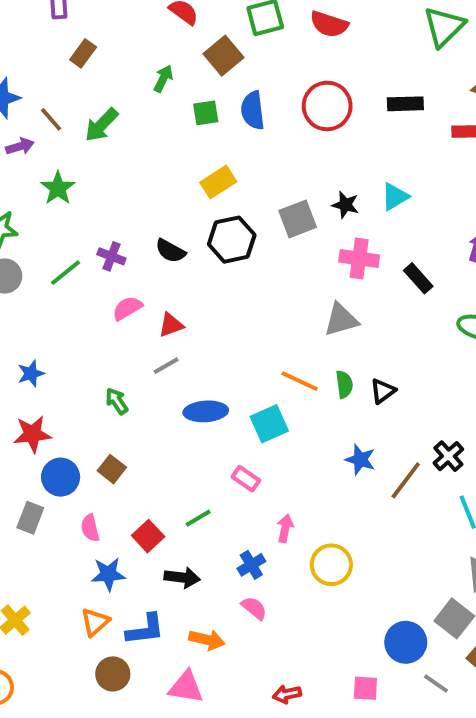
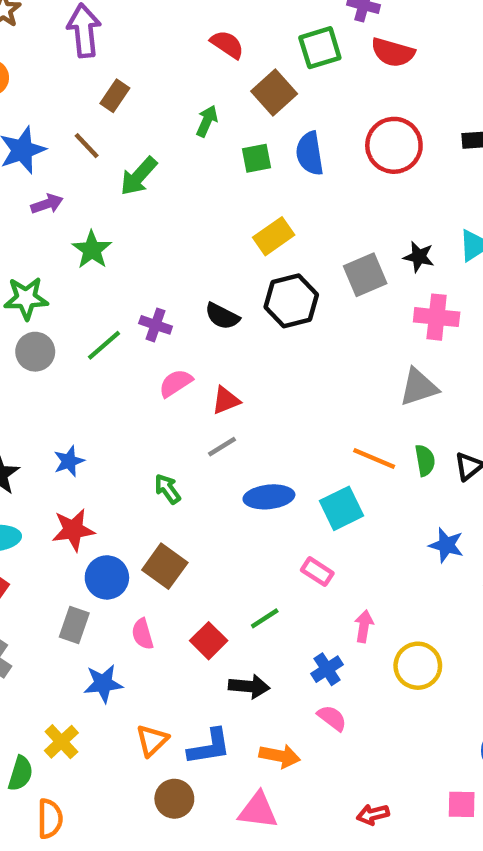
brown line: (51, 119) -> (87, 146), moved
brown square: (112, 469) -> (165, 566), size x1.4
blue star: (108, 574) -> (103, 683), moved

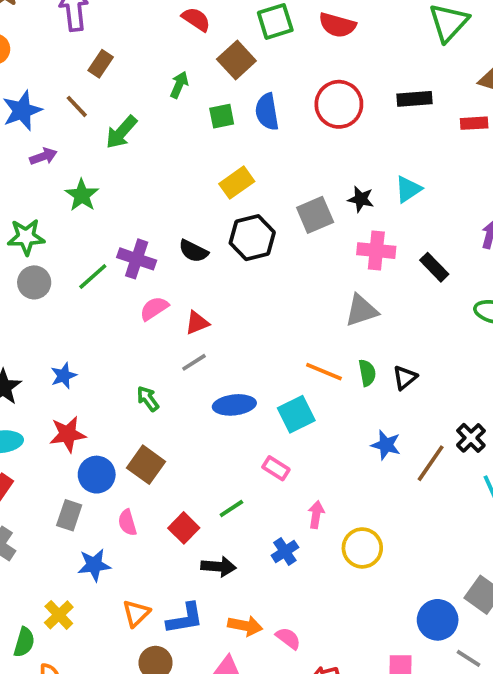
purple cross: (156, 325) -> (137, 259), size x1.4
pink semicircle: (332, 718) -> (288, 638), moved

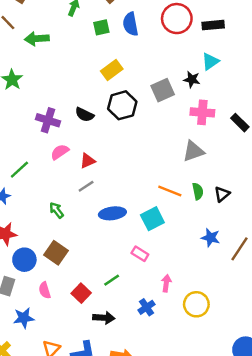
black rectangle: (414, 99) -> (213, 25), moved
green arrow: (121, 132) -> (37, 39), turned 45
cyan triangle: (408, 189) -> (210, 61), moved
green line: (93, 277) -> (19, 170), moved

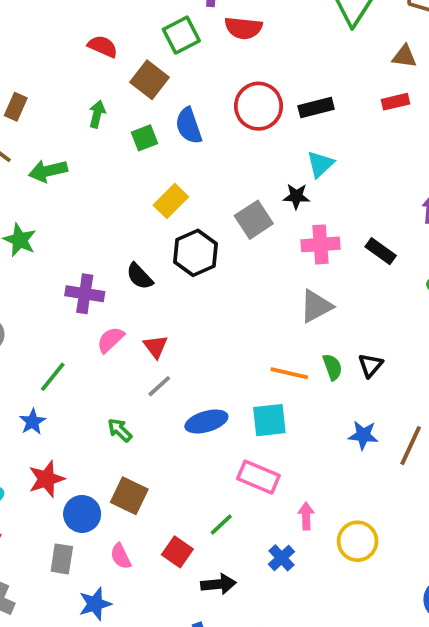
black semicircle: (84, 115) -> (140, 276), turned 30
red triangle: (88, 161) -> (155, 347), turned -35
cyan square: (152, 219) -> (269, 420), turned 30
pink rectangle: (140, 254) -> (258, 477), size x1.5

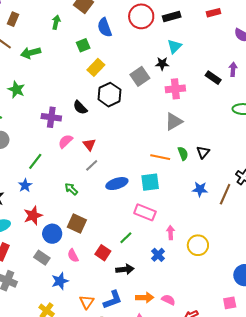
green square: (145, 138) -> (83, 45), moved
black rectangle: (381, 251) -> (213, 78), moved
gray rectangle: (62, 559) -> (42, 258), turned -63

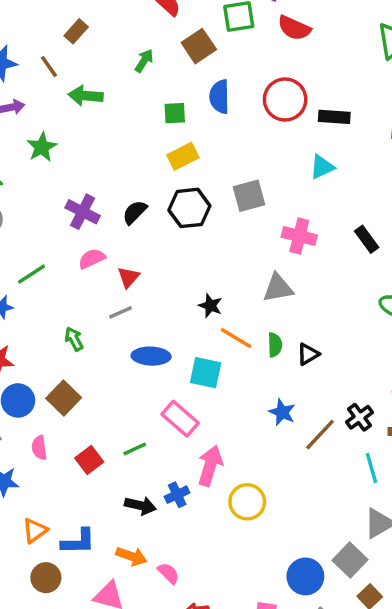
black star: (162, 64) -> (210, 306), moved
black semicircle: (80, 107) -> (135, 212), turned 70
pink arrow: (171, 233) -> (210, 466), size x1.6
black arrow: (125, 269) -> (140, 506), moved

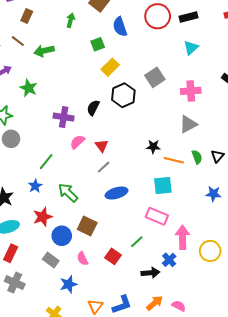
green arrow: (74, 339) -> (68, 193), moved, size x1.5
blue ellipse: (151, 356) -> (117, 193), moved
orange arrow: (131, 556) -> (155, 303), turned -42

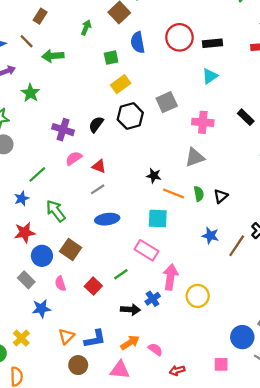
red triangle: (102, 146) -> (99, 166), turned -40

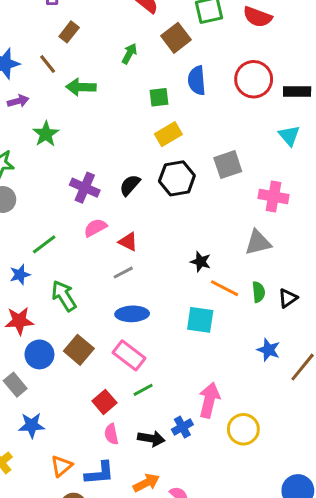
cyan triangle: (210, 76) -> (289, 135), turned -42
pink rectangle: (146, 250) -> (129, 355), moved
pink semicircle: (60, 284) -> (111, 434), moved

